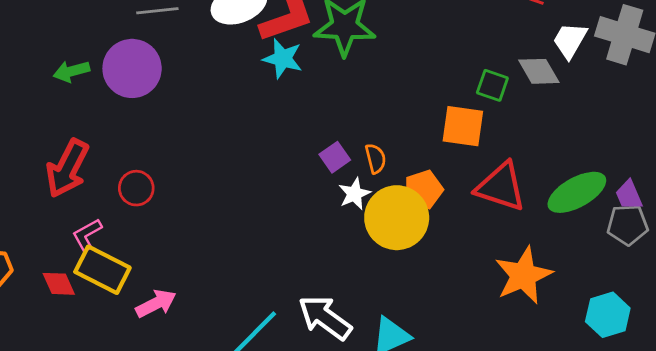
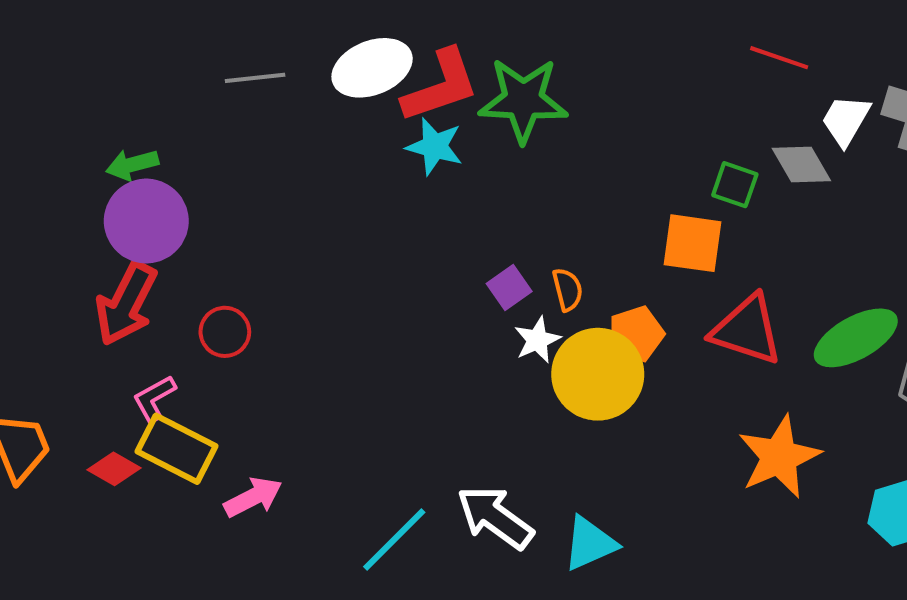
purple circle: (132, 68) -> (146, 221), moved
red diamond: (59, 284) -> (114, 469), turned -36

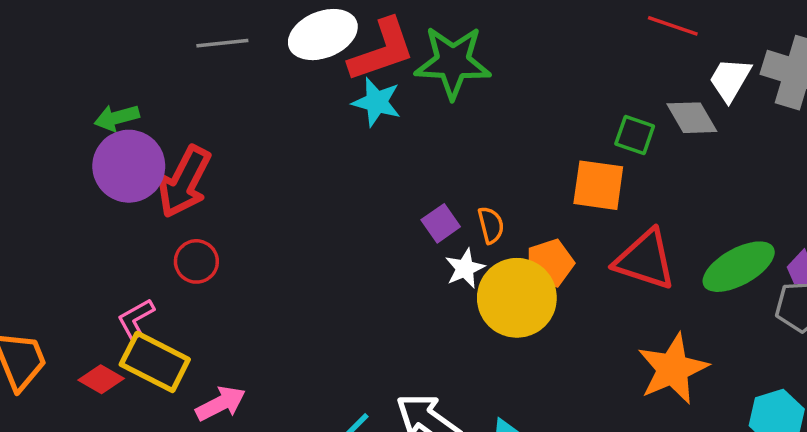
red arrow: (126, 304) -> (184, 182), moved

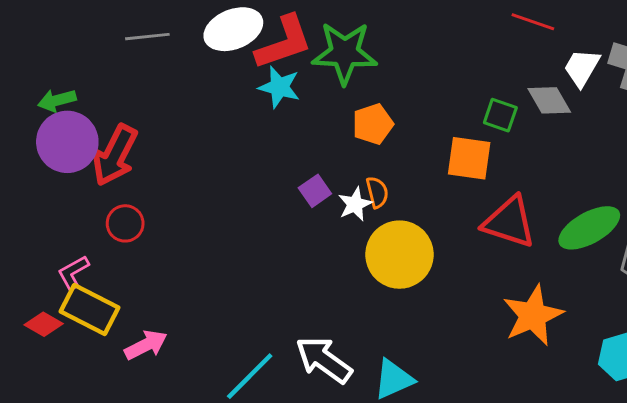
purple square: (441, 223) -> (315, 191), moved
orange pentagon: (550, 263) -> (373, 124), moved
white star: (465, 268) -> (355, 204), moved

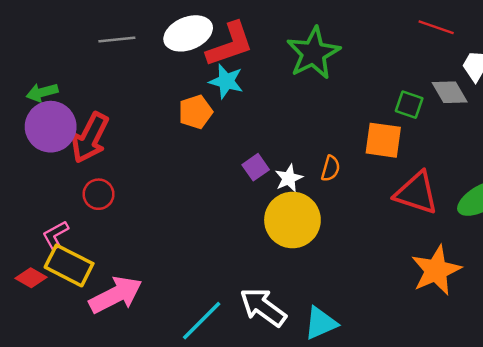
green star: (345, 53) -> (313, 53), moved, turned -30
orange pentagon: (373, 124) -> (195, 112), moved
orange semicircle: (377, 192) -> (331, 168), moved, turned 30
yellow circle: (399, 255) -> (292, 220), moved
pink arrow: (146, 345) -> (116, 295), size x1.5

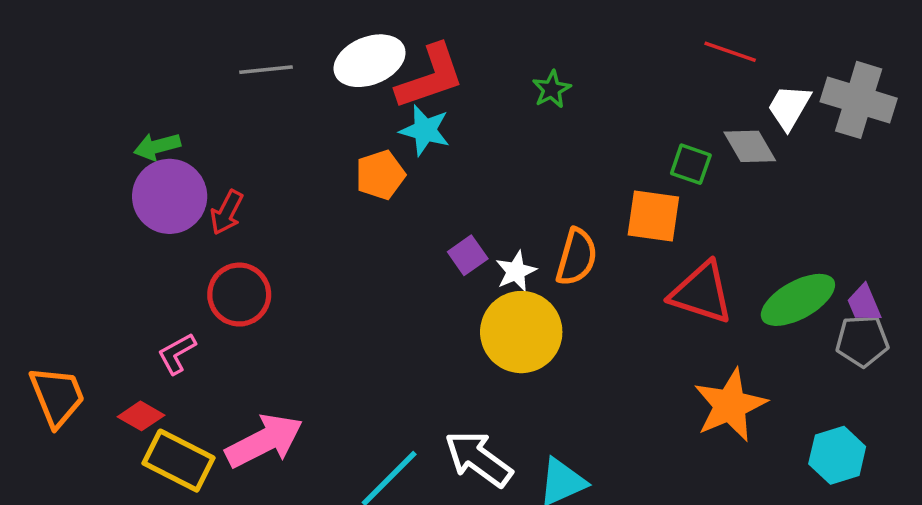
green star: (313, 53) -> (552, 89), size x0.5
red arrow: (90, 138) -> (227, 212), size x0.6
orange semicircle: (331, 168) -> (577, 257), size x1.5
red circle: (99, 194) -> (239, 295), size x1.4
yellow rectangle: (69, 265) -> (179, 461), moved

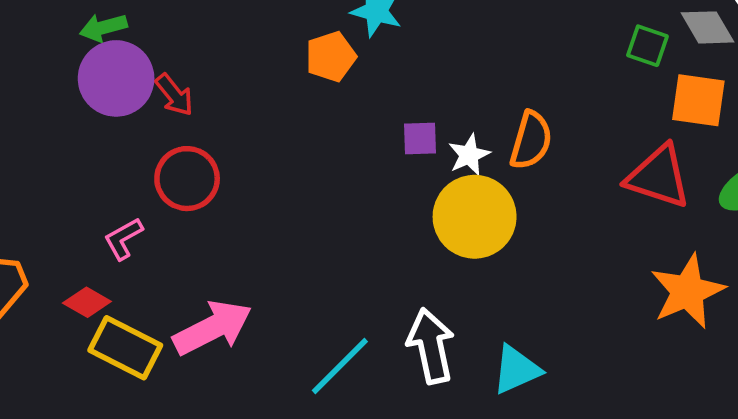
red arrow: (227, 212) -> (174, 95), turned -66
orange square: (653, 216) -> (698, 100), moved
purple square: (468, 255) -> (420, 138), turned 33
white arrow: (478, 459) -> (431, 346), turned 42

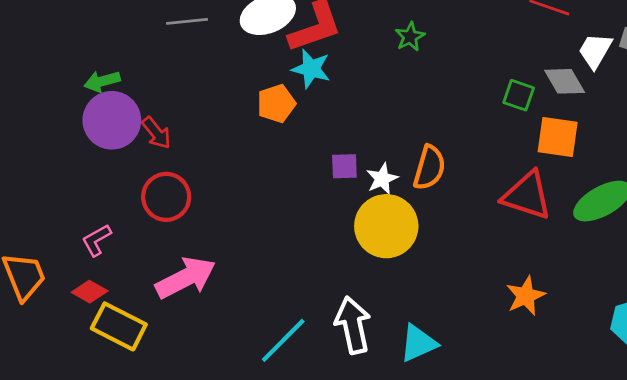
pink L-shape: (123, 239) -> (96, 240), moved
orange star: (687, 291) -> (526, 296), moved, size x0.7
pink arrow: (213, 328) -> (186, 278), moved

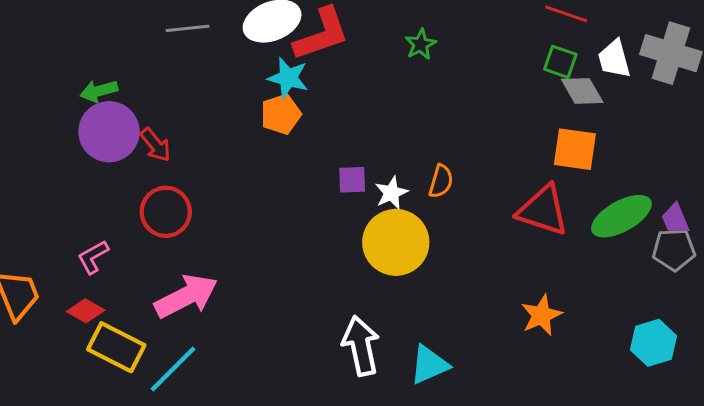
white trapezoid: (595, 51) -> (614, 59), turned -45
cyan star: (311, 69) -> (288, 78), moved
green square: (519, 95) -> (560, 62), moved
orange semicircle: (429, 168) -> (441, 181), size x0.7
cyan line: (283, 340) -> (173, 369), moved

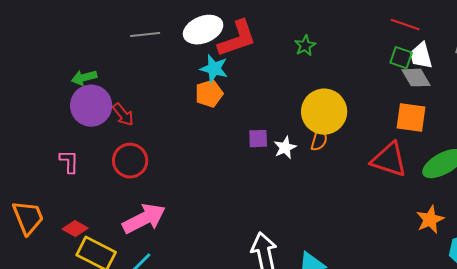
white trapezoid: (614, 59) -> (421, 56), moved
yellow circle: (396, 242) -> (324, 112), moved
pink L-shape: (93, 257) -> (69, 162), moved, turned 120
orange star: (541, 315) -> (430, 220), moved

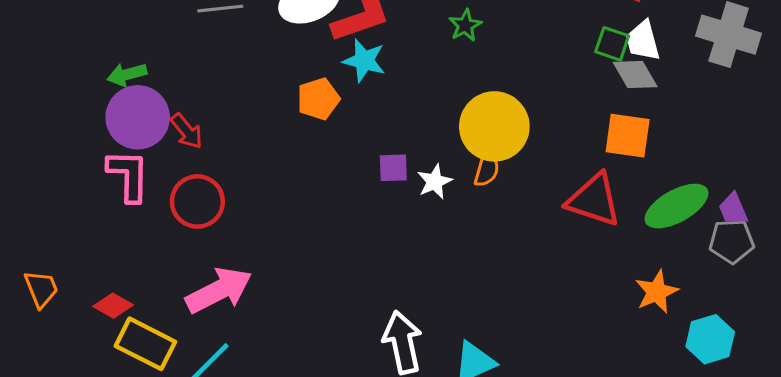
cyan star: (214, 69) -> (364, 61), moved
pink L-shape: (69, 162) -> (128, 175), moved, size x1.5
orange trapezoid: (28, 218) -> (41, 289), size x0.7

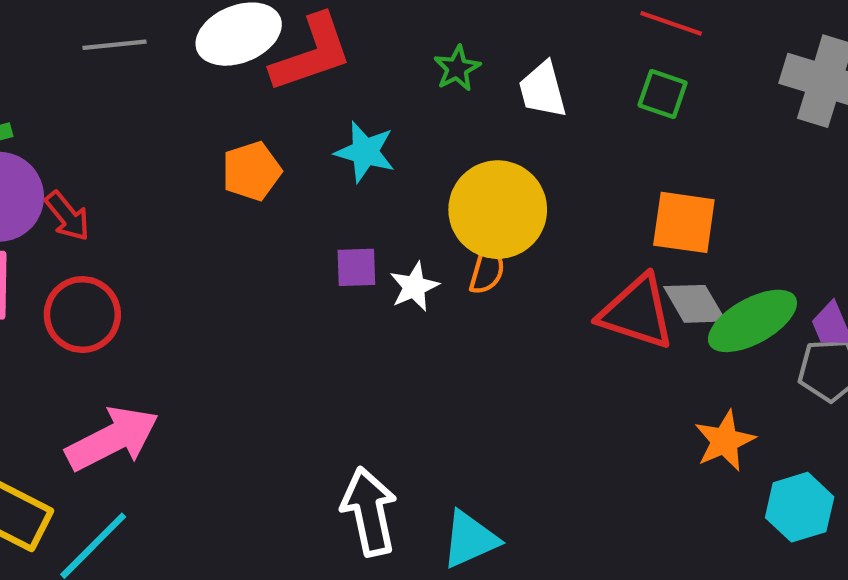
white trapezoid: (643, 41) -> (543, 90), moved
cyan star: (364, 61) -> (365, 152), moved
gray diamond: (635, 74) -> (695, 304), moved

